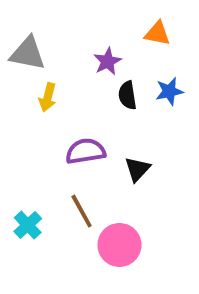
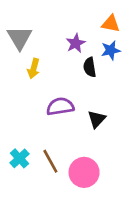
gray triangle: (28, 53) -> (20, 38), turned 48
blue star: (169, 91) -> (111, 50), moved
brown line: (82, 211) -> (50, 161), moved

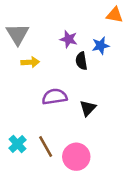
orange triangle: (111, 24) -> (115, 15), moved
purple star: (76, 43) -> (69, 39), turned -30
yellow arrow: (34, 69) -> (30, 62), turned -108

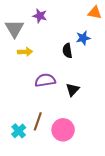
purple star: (69, 39) -> (40, 16), moved
cyan cross: (18, 144) -> (19, 131), moved
brown line: (46, 146) -> (38, 121), turned 48

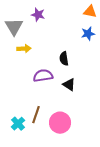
blue star: (83, 38) -> (88, 34), moved
black semicircle: (67, 51) -> (64, 59), moved
black triangle: (73, 90) -> (69, 85), turned -40

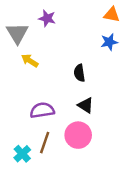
yellow arrow: (24, 49) -> (30, 61), turned -144
purple semicircle: (43, 76) -> (42, 110), moved
pink circle: (60, 123) -> (78, 135), moved

